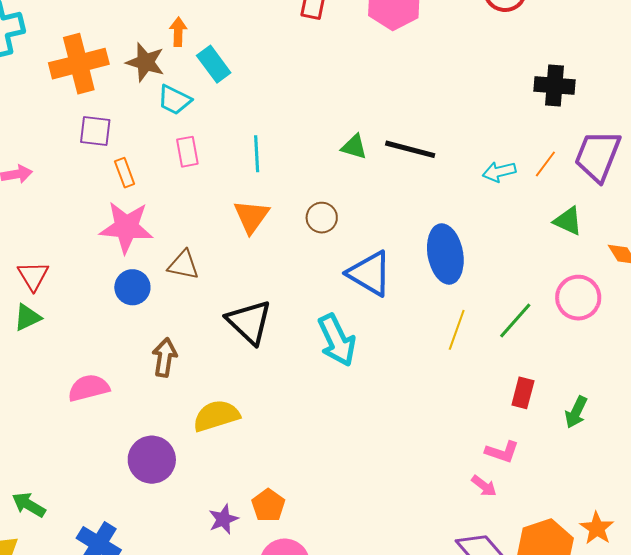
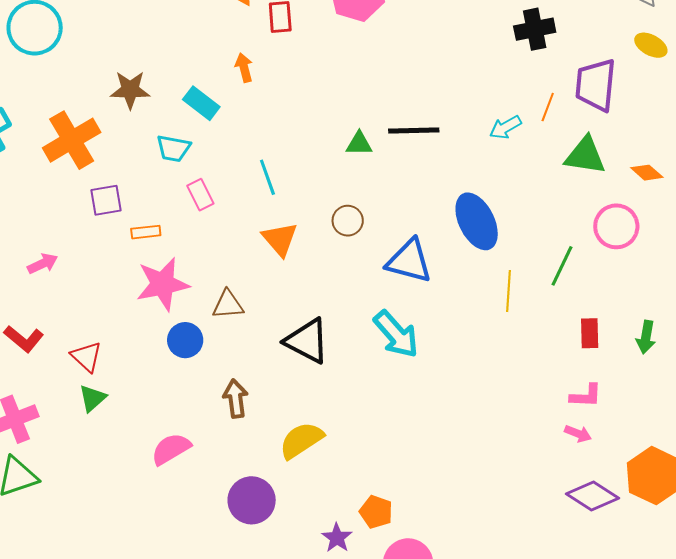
orange arrow: (178, 32) -> (244, 68), moved
brown star: (145, 62) -> (130, 90), moved
orange rectangle: (125, 173) -> (146, 232), turned -60
green triangle: (568, 221) -> (585, 156), size x1.4

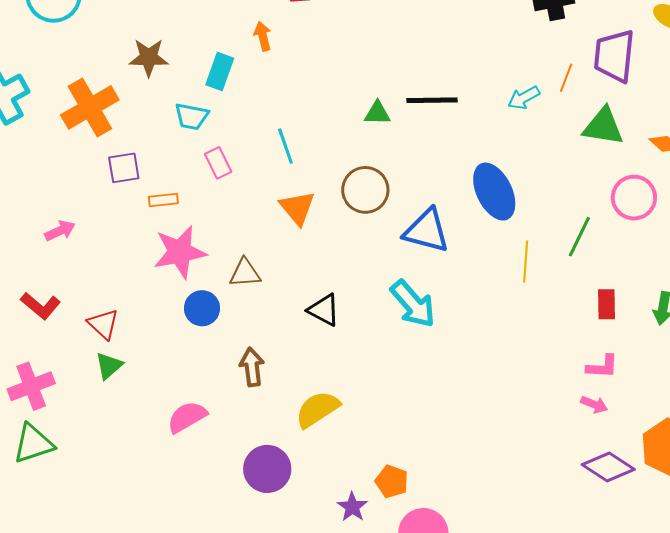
cyan rectangle: (201, 103) -> (220, 71), turned 72
brown circle: (348, 221) -> (365, 190), size x1.5
black triangle: (307, 341) -> (324, 310), size x0.7

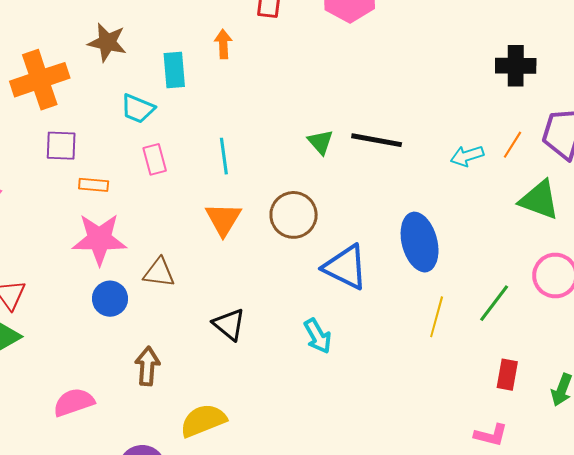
cyan rectangle: (220, 71) -> (174, 70), turned -36
green triangle: (377, 113) -> (320, 142), turned 36
cyan arrow: (413, 304) -> (318, 336), size x0.7

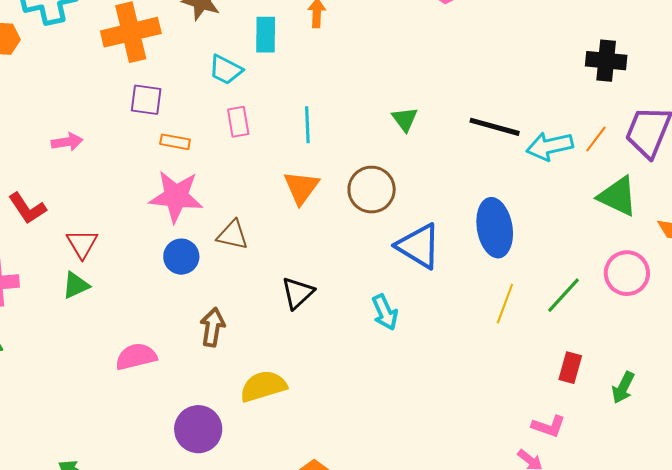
black line: (377, 140) -> (495, 127), moved
cyan arrow: (467, 156) -> (550, 146), size x1.4
black triangle: (229, 324) -> (298, 293), turned 33

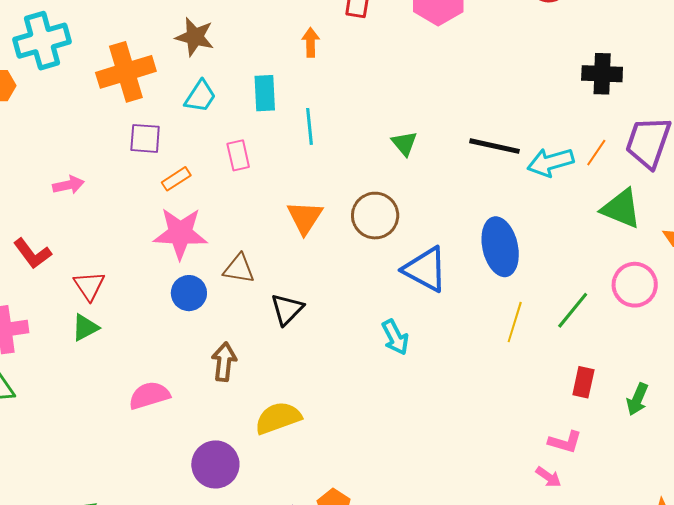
cyan rectangle: (266, 35) -> (265, 93), moved
cyan trapezoid: (226, 70) -> (200, 96), moved, turned -81
cyan line: (307, 125) -> (309, 126), moved
orange rectangle: (175, 142) -> (176, 179), turned -40
black triangle: (298, 293) -> (287, 309), moved

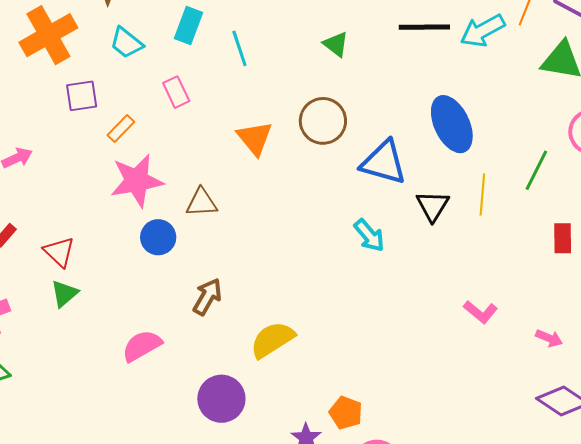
cyan rectangle: (265, 93) -> (189, 26), turned 36
cyan trapezoid: (200, 96) -> (126, 43), turned 108
black triangle: (287, 309) -> (433, 206), moved
brown arrow: (224, 362) -> (207, 297), turned 36
pink L-shape: (565, 442) -> (481, 312), moved, turned 36

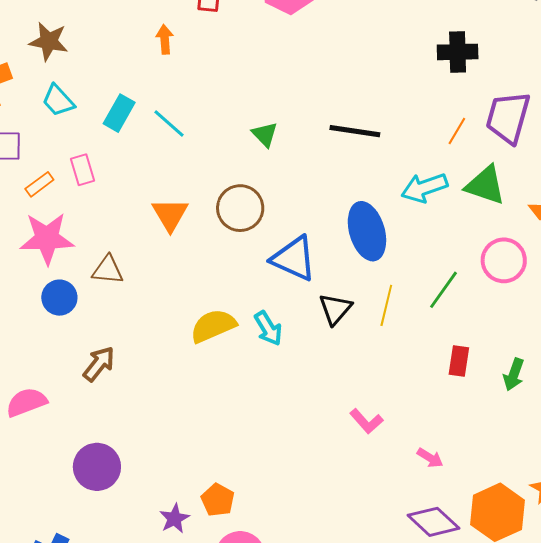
cyan rectangle: (189, 26) -> (119, 113), moved
cyan arrow: (482, 31) -> (424, 188), moved
cyan line: (239, 48) -> (169, 123), turned -39
pink rectangle: (176, 92) -> (83, 170), moved
yellow semicircle: (272, 340) -> (213, 326), moved

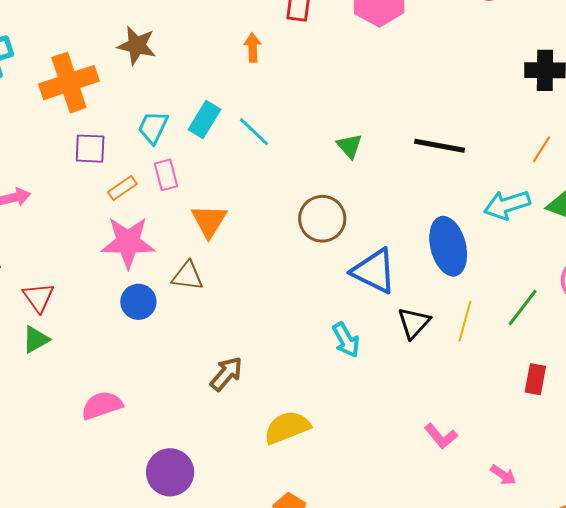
cyan trapezoid: (58, 101) -> (153, 127), moved, turned 66
orange triangle: (170, 214) -> (209, 221), moved
yellow semicircle: (213, 326) -> (287, 427), moved
brown arrow: (99, 364) -> (226, 374), moved

